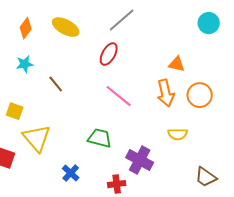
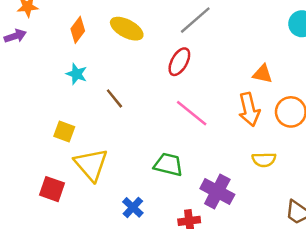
cyan star: (25, 64) -> (77, 74), turned 30

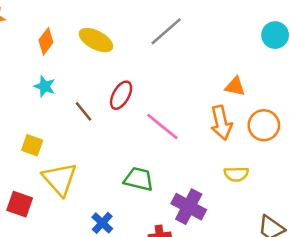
red ellipse: (179, 62) -> (121, 95), moved

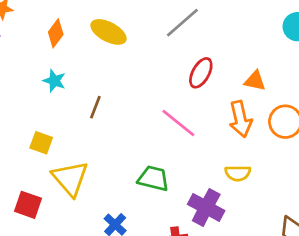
red ellipse: (121, 95) -> (201, 73), moved
brown line: (83, 111) -> (95, 107), turned 60
yellow semicircle: (236, 174) -> (238, 173), moved

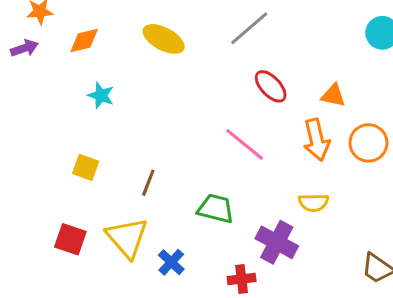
orange diamond: (56, 33) -> (84, 40), moved, turned 40
red ellipse: (201, 73) -> (271, 86), turned -72
brown line: (95, 107) -> (148, 183), moved
yellow triangle: (70, 178) -> (127, 238), moved

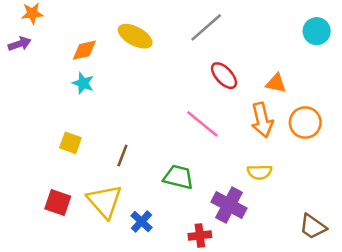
orange diamond: (84, 40) -> (84, 50), moved

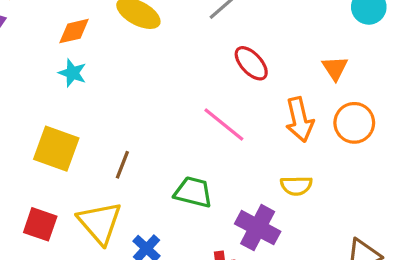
orange triangle: (276, 83) -> (335, 68), moved, turned 45
yellow square: (70, 143) -> (56, 149), size x1.6

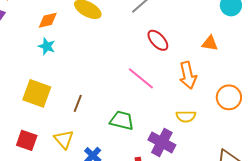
orange triangle: (335, 68) -> (210, 43), turned -48
orange circle: (354, 123) -> (229, 97), moved
yellow triangle: (100, 223) -> (64, 139), size x0.7

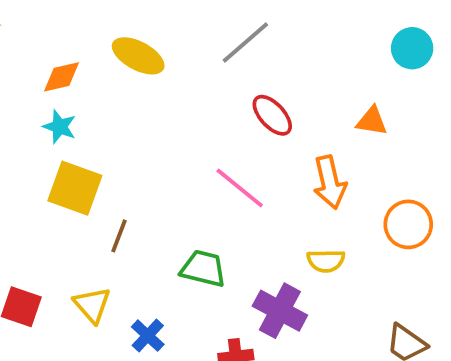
yellow square: (37, 93) -> (75, 188), moved

